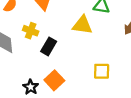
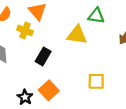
yellow cross: (31, 31) -> (25, 30), moved

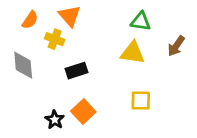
yellow triangle: (77, 35) -> (132, 53), moved
black rectangle: (43, 56) -> (76, 71), turned 42

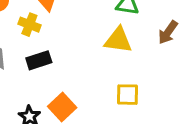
black rectangle: (76, 71) -> (39, 60), moved

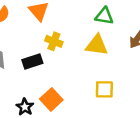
yellow cross: (29, 25) -> (54, 41), moved

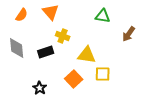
yellow triangle: (97, 45) -> (87, 55), moved
orange square: (51, 99) -> (74, 79), moved

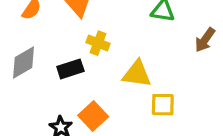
gray diamond: (17, 48) -> (23, 62), turned 65
orange square: (74, 79) -> (93, 116), moved

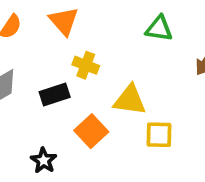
orange square: (93, 116) -> (91, 131), moved

